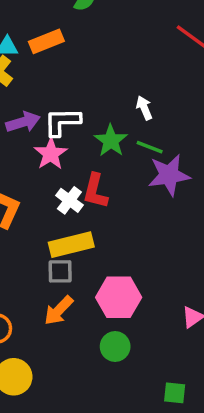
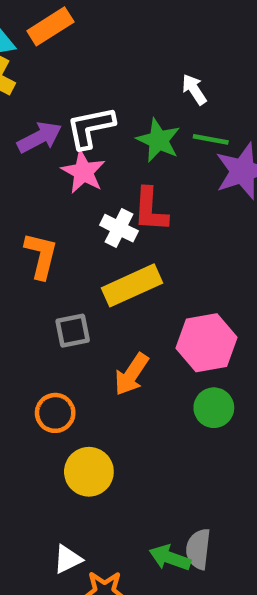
gray square: (60, 271) -> (73, 331), moved

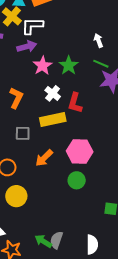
white L-shape: (90, 127) -> (32, 26), moved
green star: (158, 140) -> (69, 65), moved
red L-shape: (150, 210) -> (75, 103), moved

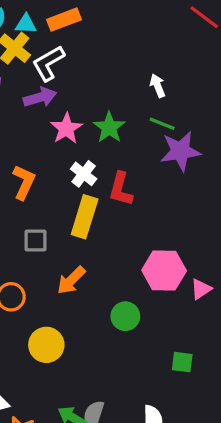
white L-shape: (32, 26) -> (48, 63), turned -30
yellow rectangle: (53, 119) -> (85, 217), turned -60
pink hexagon: (80, 151) -> (164, 270), moved
yellow circle: (16, 196) -> (46, 345), moved

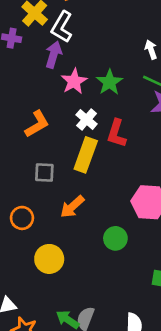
white L-shape: (48, 63) -> (62, 27), turned -32
purple arrow: (40, 97) -> (54, 55), turned -60
orange L-shape: (24, 182) -> (37, 124), turned 32

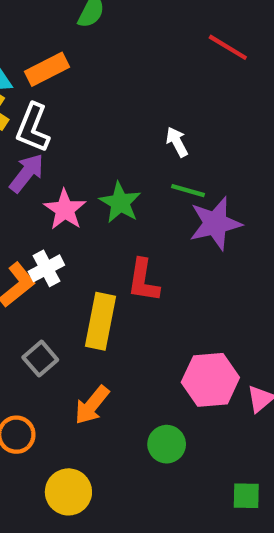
purple arrow: (54, 55) -> (27, 173), turned 30
white cross: (87, 119) -> (46, 268), moved, turned 30
gray square: (44, 172) -> (40, 359), turned -35

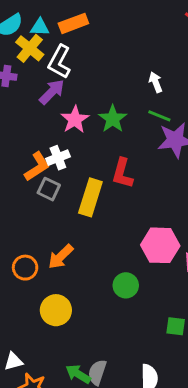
gray square: (40, 359) -> (49, 189), moved, turned -30
orange arrow: (92, 405) -> (61, 257), moved

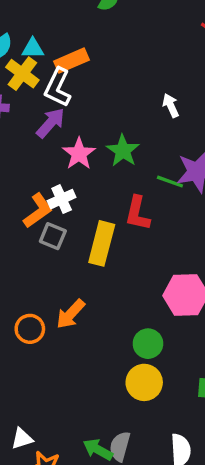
orange rectangle: (73, 23) -> (71, 61), moved
green line: (159, 116) -> (170, 182), moved
yellow circle: (56, 310) -> (144, 382), moved

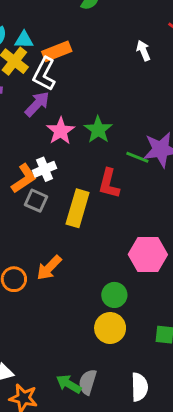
white arrow: (171, 106) -> (143, 51), moved

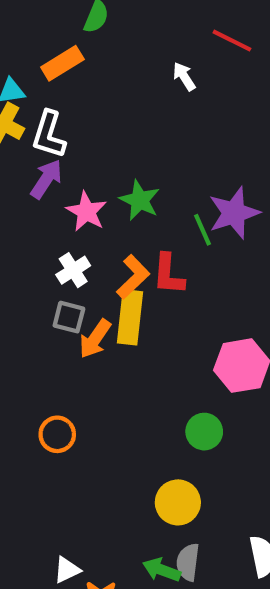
orange rectangle: (57, 51) -> (62, 63), moved
green line: (137, 157) -> (203, 230), turned 55
orange L-shape: (24, 179) -> (133, 277), moved
orange arrow: (49, 268) -> (95, 339), moved
yellow circle: (110, 328) -> (178, 502), moved

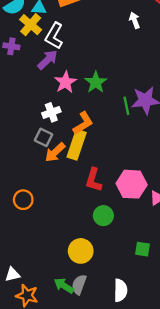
red L-shape: (168, 274) -> (94, 180), moved

